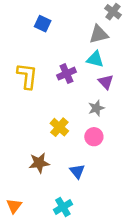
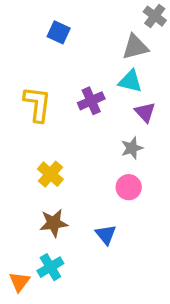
yellow cross: (59, 127) -> (50, 174), moved
cyan cross: (63, 207) -> (50, 267), moved

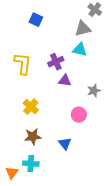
purple triangle: (145, 112) -> (65, 81), moved, turned -40
gray star: (132, 148) -> (94, 91), moved
cyan cross: (50, 267) -> (31, 164), turned 35

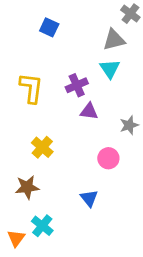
cyan triangle: (80, 50) -> (110, 69), turned 42
brown star: (33, 137) -> (27, 187), moved
cyan cross: (31, 164) -> (42, 226), turned 35

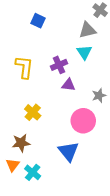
pink circle: (108, 158) -> (83, 121), size x1.5
blue triangle: (89, 198) -> (68, 151), size x1.5
orange triangle: (16, 238) -> (13, 165), moved

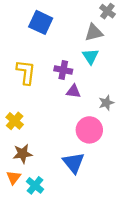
blue square: (38, 21) -> (41, 22), size x1.5
purple cross: (59, 65) -> (63, 70), turned 35
yellow cross: (33, 112) -> (15, 121), moved

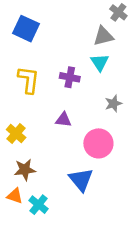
blue square: (41, 22) -> (26, 29), moved
purple triangle: (73, 91) -> (63, 120), moved
gray star: (106, 103) -> (113, 104), moved
orange triangle: (13, 177) -> (15, 196), turned -49

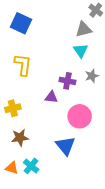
purple cross: (70, 77) -> (67, 81), moved
gray star: (113, 104) -> (92, 76), moved
yellow cross: (16, 133) -> (13, 108), turned 35
orange triangle: (15, 196) -> (12, 168), moved

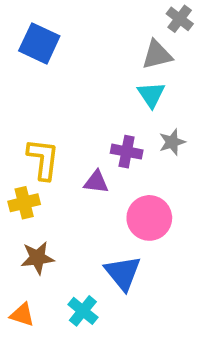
yellow L-shape: (23, 65) -> (43, 159), moved
cyan cross: (31, 166) -> (83, 311), moved

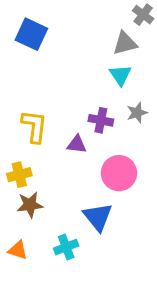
yellow cross: (24, 203) -> (19, 175), moved
cyan cross: (83, 311) -> (66, 247), turned 30

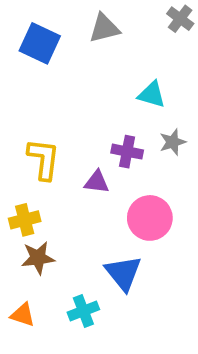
gray triangle: (125, 43) -> (104, 28), moved
cyan triangle: (120, 75) -> (152, 95), turned -40

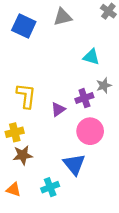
purple cross: (127, 152) -> (84, 98), moved, turned -30
purple triangle: (97, 182) -> (58, 109), turned -42

